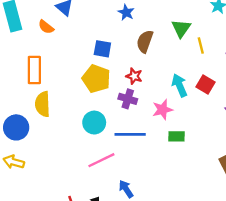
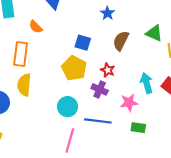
orange semicircle: (46, 27) -> (36, 27), moved
green triangle: (181, 28) -> (154, 33), turned -48
pink line: (101, 160) -> (70, 141), turned -55

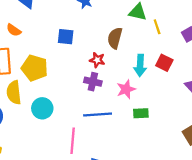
brown semicircle: (121, 41) -> (115, 38), moved
yellow pentagon: (74, 68) -> (35, 68), moved
cyan arrow: (147, 83) -> (140, 65), turned -150
cyan circle: (68, 107) -> (42, 108), moved

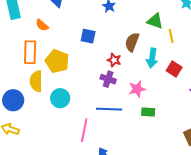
cyan arrow: (140, 65) -> (152, 58), moved

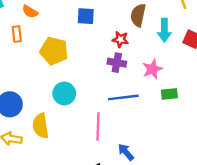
orange rectangle: (30, 52) -> (17, 34), moved, size x0.6
yellow semicircle: (36, 81) -> (41, 126), moved

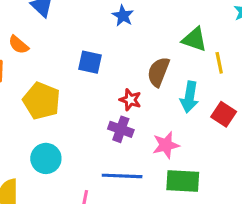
green rectangle: (169, 94) -> (183, 181), size x1.5

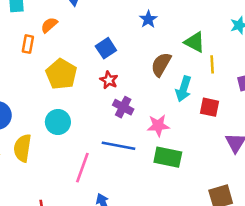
blue star: (123, 16) -> (148, 19), moved
orange semicircle: (18, 45) -> (49, 25), turned 90
blue square: (90, 62) -> (106, 48), turned 36
red star: (130, 100) -> (109, 80), moved
red square: (224, 114) -> (210, 107), turned -30

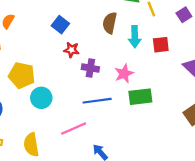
yellow pentagon: (61, 74) -> (22, 75), moved
yellow semicircle: (22, 148) -> (31, 145), moved
pink line: (82, 168) -> (74, 128), turned 65

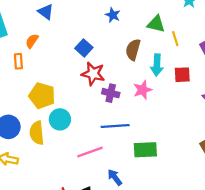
red star: (71, 50) -> (93, 74), size x1.5
pink star: (124, 74) -> (143, 90), moved
green rectangle: (140, 97) -> (145, 150), moved
yellow semicircle: (31, 145) -> (37, 133), moved

